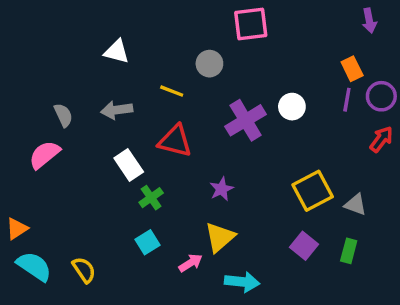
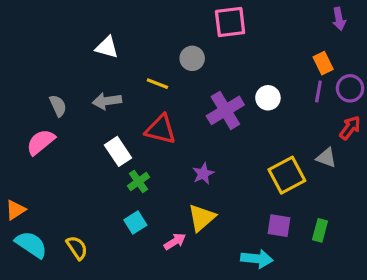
gray triangle: (356, 205) -> (326, 158), moved
purple square: (304, 246) -> (279, 226), turned -30
cyan arrow: (242, 282) -> (257, 259), moved

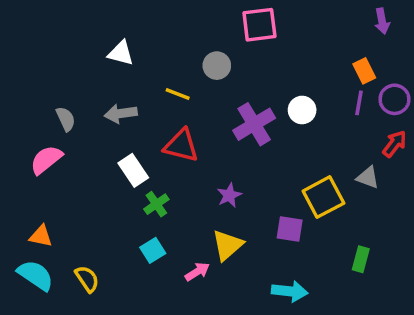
orange triangle: (15, 210) -> (41, 236), moved, turned 45
purple square: (279, 226) -> (290, 229), moved

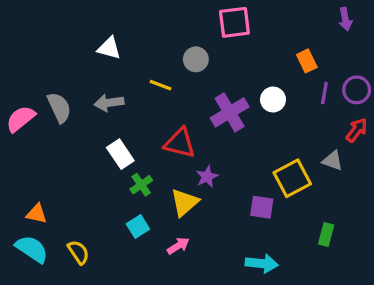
orange rectangle: (364, 71) -> (307, 61), moved
gray semicircle: (66, 119) -> (59, 108), size x1.4
red triangle: (181, 146) -> (180, 143), moved
pink semicircle: (46, 160) -> (21, 119), moved
yellow triangle: (227, 245) -> (185, 202), moved

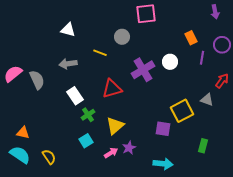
purple circle: (357, 90) -> (222, 45), moved
gray semicircle: (59, 108) -> (37, 80), moved
red triangle: (180, 143) -> (112, 89), turned -30
purple star: (207, 177) -> (129, 148), moved

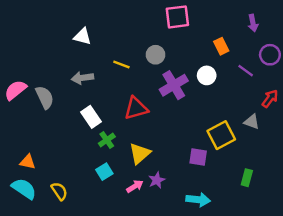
purple arrow: (215, 12) -> (253, 23), moved
gray circle: (122, 37) -> (156, 55), moved
orange rectangle: (191, 38) -> (221, 46), moved
purple line: (202, 58) -> (246, 71), turned -64

